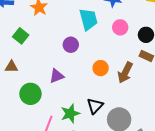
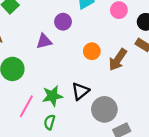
purple triangle: (57, 76) -> (44, 41), moved

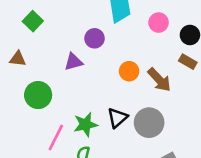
brown arrow: (118, 60) -> (159, 80), turned -75
gray circle: (104, 109) -> (149, 123), moved

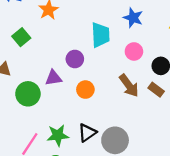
orange circle: (129, 71) -> (85, 90), moved
brown arrow: (159, 80) -> (129, 86), moved
green circle: (38, 95) -> (28, 94), moved

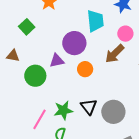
purple circle: (75, 59) -> (74, 43), size x1.5
brown arrow: (129, 86) -> (115, 54), moved, turned 85
black triangle: (87, 133) -> (89, 107), turned -30

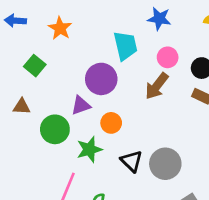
orange circle: (85, 69) -> (111, 123), moved
green star: (63, 110) -> (89, 149), moved

